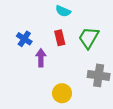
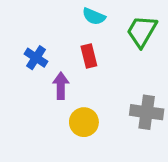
green trapezoid: (89, 38) -> (142, 31), moved
yellow circle: (62, 93) -> (84, 122), moved

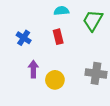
cyan semicircle: (94, 16) -> (61, 11), turned 152
purple arrow: (61, 86) -> (33, 69), moved

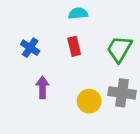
green trapezoid: (93, 20) -> (119, 49), moved
yellow circle: (55, 80) -> (89, 101), moved

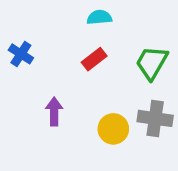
red rectangle: (74, 46) -> (94, 59), turned 66
blue cross: (30, 48) -> (21, 54), moved

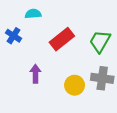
cyan semicircle: (99, 17) -> (33, 14), moved
red rectangle: (94, 59) -> (62, 39), size x1.5

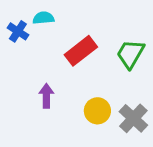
blue cross: (14, 36) -> (18, 31), moved
gray cross: (102, 78) -> (133, 118), moved, turned 35

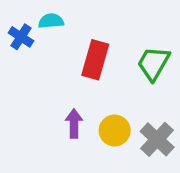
red rectangle: (81, 51) -> (95, 60), turned -36
purple arrow: (46, 96) -> (74, 123), moved

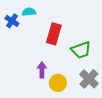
green trapezoid: (154, 63) -> (81, 50), moved, turned -140
yellow circle: (115, 131) -> (58, 83), moved

